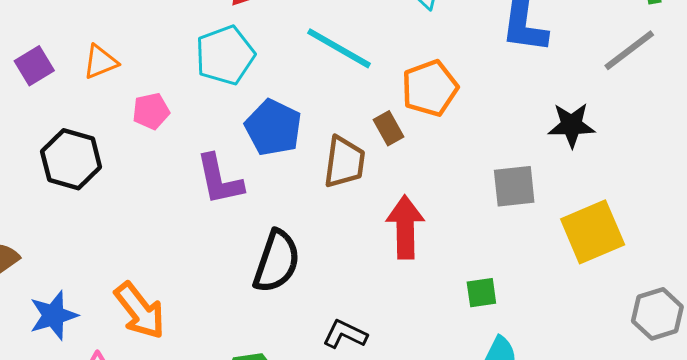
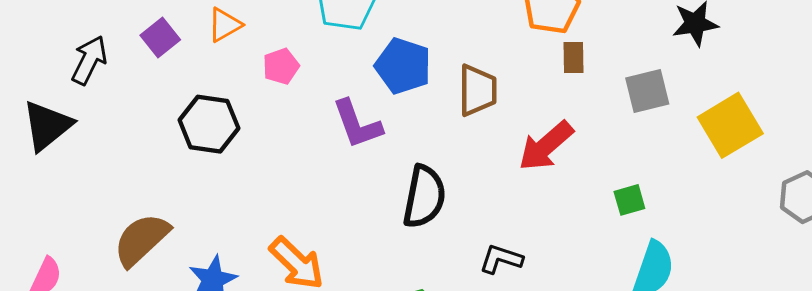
brown rectangle: (389, 128) -> (573, 57), moved, turned 36
red arrow: (405, 227) -> (546, 146), turned -122

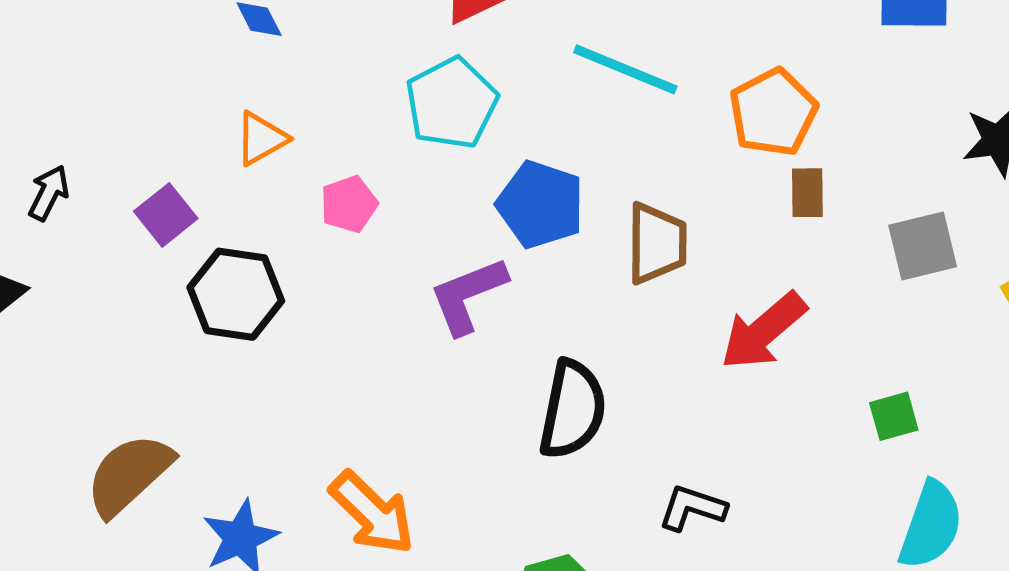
purple square: (160, 37) -> (166, 215), moved
black arrow: (89, 60) -> (49, 193), size x0.7
purple L-shape: (357, 124) -> (468, 295), turned 88

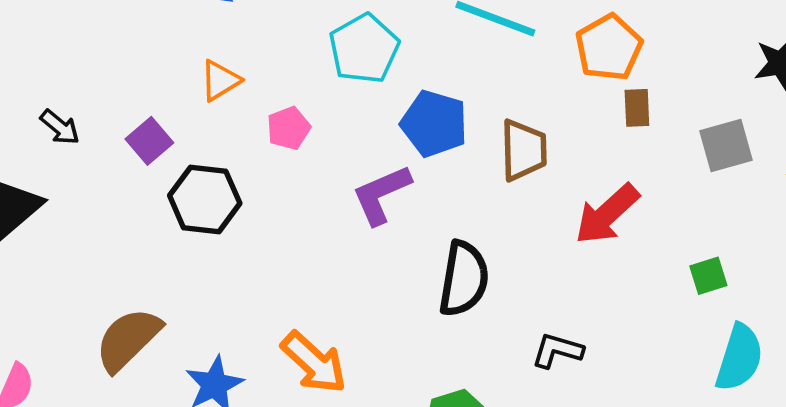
black arrow: (49, 193) -> (60, 127), turned 105

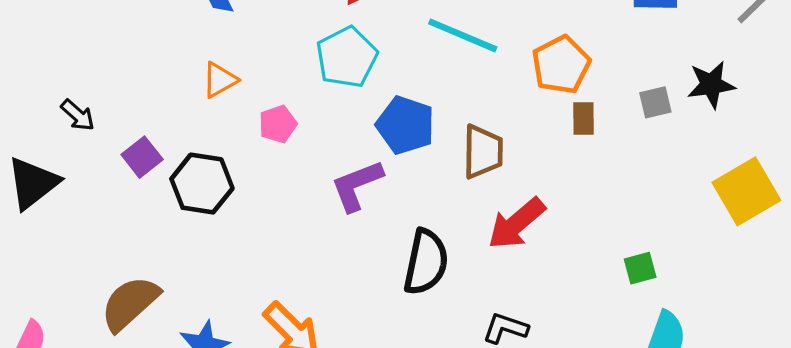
purple square: (149, 141) -> (142, 157), moved
gray square: (726, 145) -> (655, 102), moved, size x0.7
red arrow: (607, 214) -> (516, 224), moved

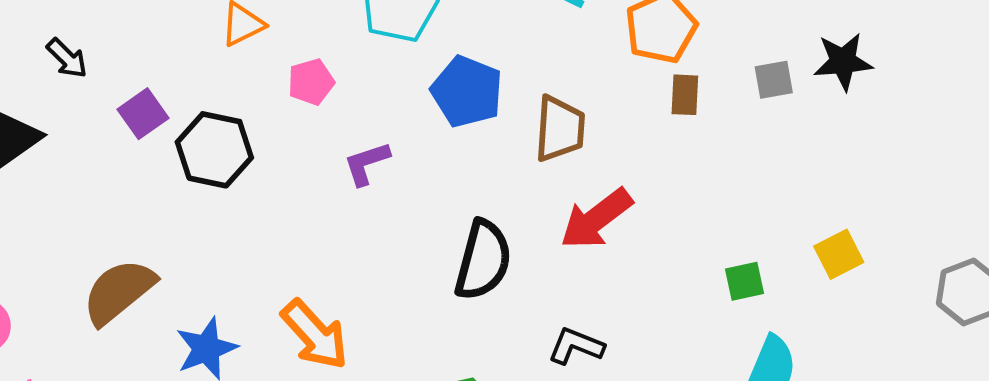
purple L-shape: (357, 185) -> (367, 163), moved, size x0.7
yellow square: (746, 191) -> (839, 254), moved, size x0.6

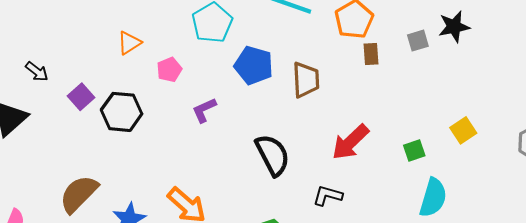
red arrow: (596, 219) -> (350, 142), moved
black semicircle: (483, 260) -> (273, 155), turned -36

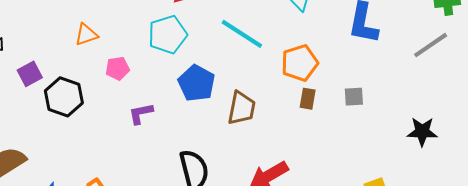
black star: (454, 27) -> (422, 132), moved

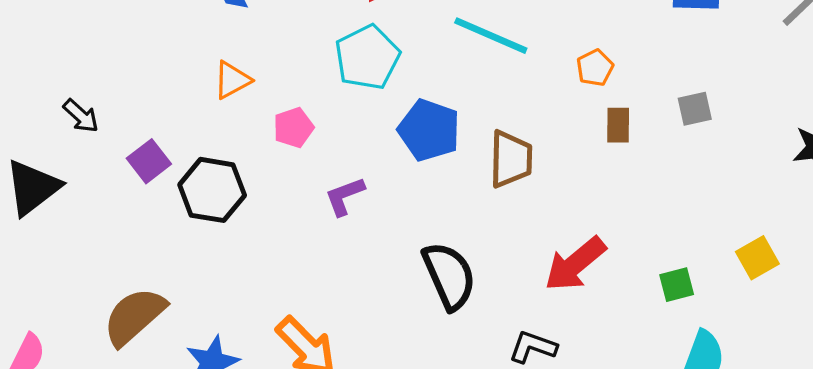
orange pentagon: (300, 63) -> (595, 68), size x0.6

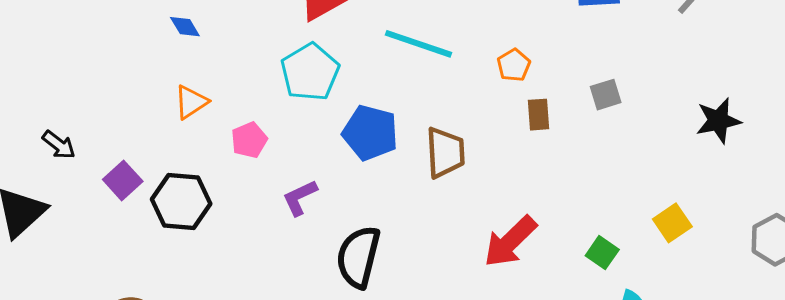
black semicircle: (449, 276) -> (358, 257), moved, turned -138
green square: (677, 285) -> (602, 253), turned -36

